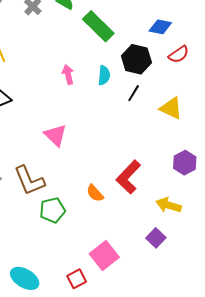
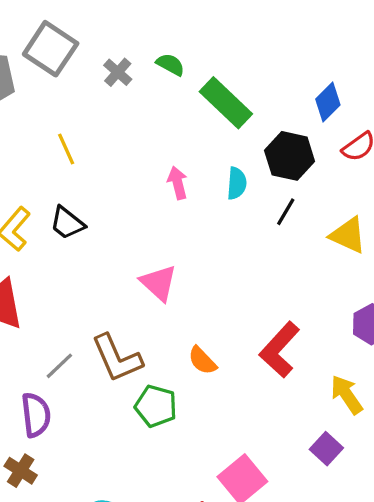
blue diamond: (160, 27) -> (328, 102), turned -55
orange semicircle: (95, 193) -> (202, 361), moved
yellow arrow: (169, 205) -> (347, 395), turned 40
green pentagon: (52, 210) -> (156, 406), turned 30

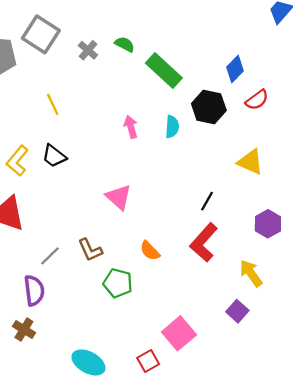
black line: (286, 212) -> (207, 201), moved
brown L-shape: (117, 358) -> (90, 250), size x0.7

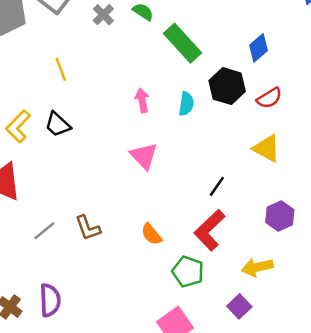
red semicircle: (257, 100) -> (269, 98), moved
pink triangle: (119, 197) -> (144, 156), moved
yellow arrow: (251, 273) -> (257, 267), turned -72
green pentagon: (118, 283) -> (188, 272), moved
purple semicircle: (34, 290) -> (50, 300), moved

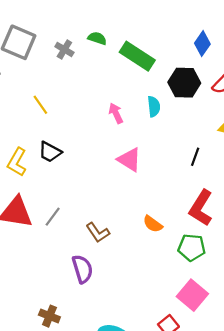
black line: (217, 186) -> (195, 157), moved
gray line: (44, 231) -> (53, 217), moved
purple semicircle: (50, 300) -> (82, 269), moved

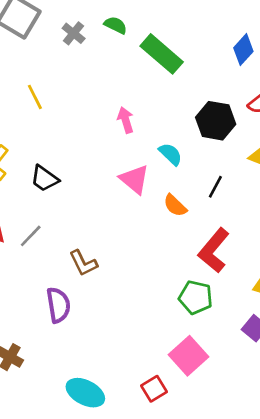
black hexagon: (184, 83) -> (216, 121), moved
cyan semicircle: (154, 106) -> (171, 154), moved, turned -48
black trapezoid: (50, 152) -> (44, 179), moved
orange semicircle: (153, 224) -> (175, 205), moved

